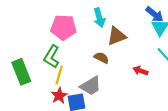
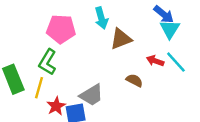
brown semicircle: (101, 58) -> (134, 80), moved
red arrow: (140, 71) -> (155, 61), moved
yellow line: (59, 75) -> (39, 88), moved

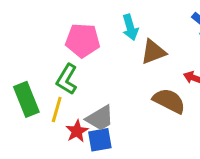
brown semicircle: (134, 80) -> (169, 101), size x1.6
gray trapezoid: (92, 95) -> (100, 118), moved

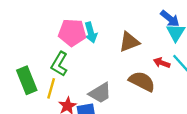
cyan arrow: (130, 27) -> (91, 33), moved
gray trapezoid: (100, 118) -> (100, 93), moved

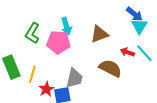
pink pentagon: (72, 33) -> (58, 42), moved
green L-shape: (59, 64) -> (32, 33), moved
gray trapezoid: (100, 93) -> (74, 78), turned -45

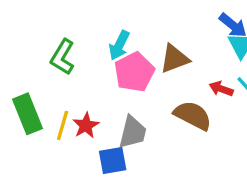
cyan arrow: (66, 26) -> (119, 45), turned 42
pink pentagon: (58, 42) -> (134, 72), moved, turned -30
red star: (46, 89) -> (86, 125), moved

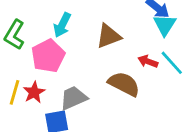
pink pentagon: (134, 72) -> (48, 56), moved
gray trapezoid: (133, 132) -> (73, 98), turned -128

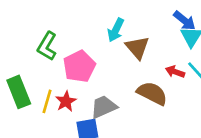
cyan arrow: (62, 25) -> (116, 30), moved
brown triangle: (109, 36) -> (137, 47), turned -50

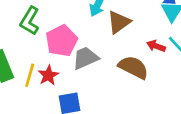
brown triangle: (137, 47) -> (119, 22), turned 35
gray trapezoid: (104, 107) -> (86, 58), moved

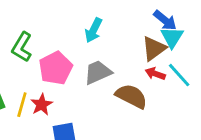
brown triangle: (119, 22) -> (154, 48), moved
gray trapezoid: (86, 58) -> (98, 72), moved

